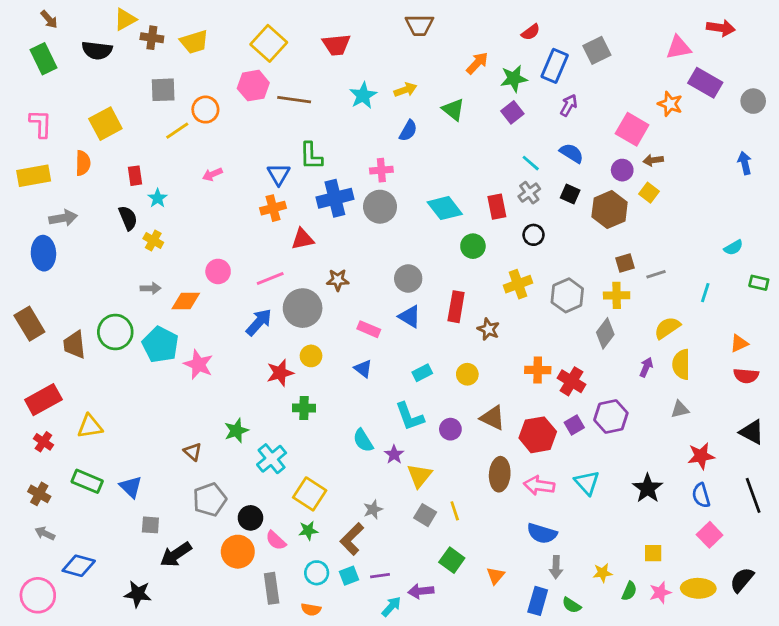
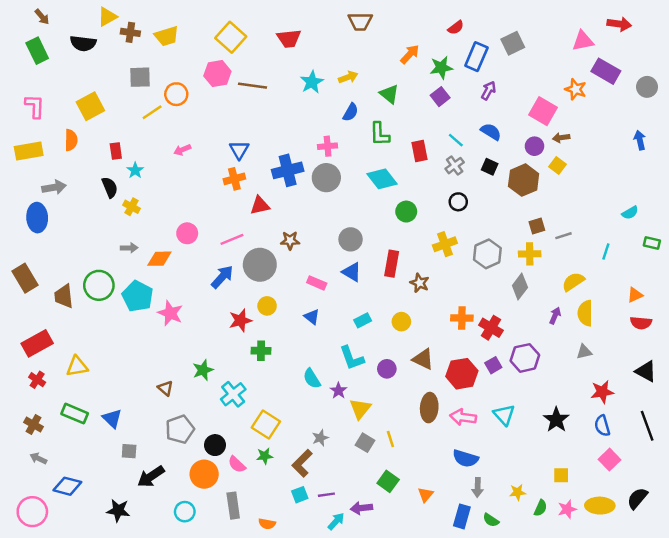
green L-shape: (311, 156) -> (380, 134), moved
red rectangle: (497, 207) -> (420, 151), moved
cyan circle: (317, 573) -> (185, 512), moved

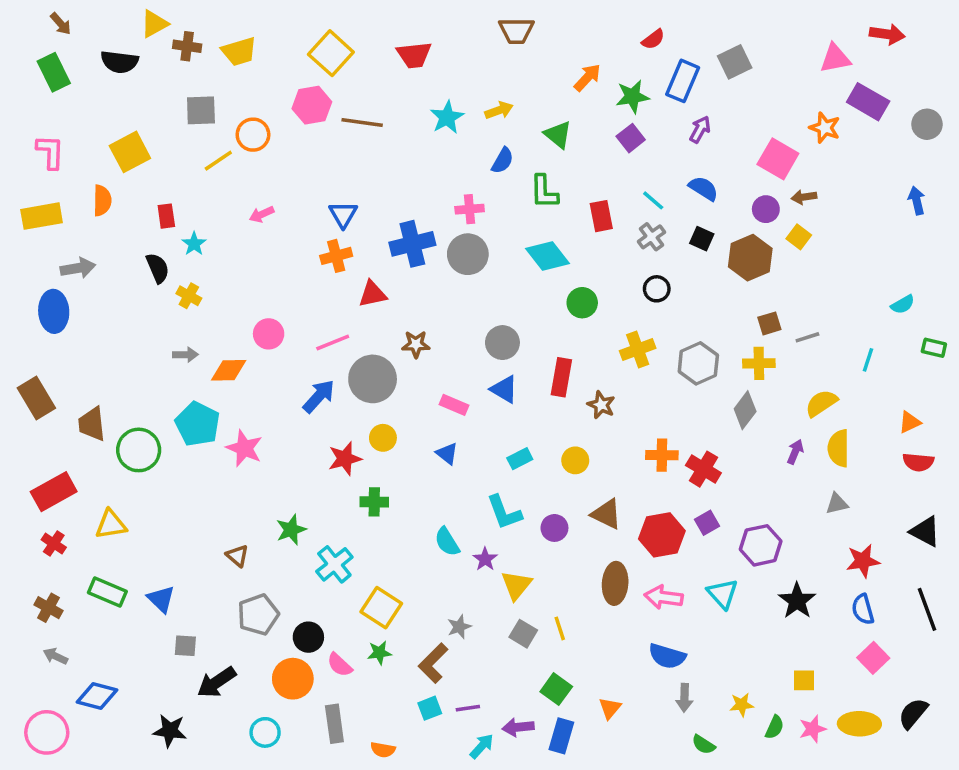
green circle: (99, 285) -> (139, 450), moved
purple hexagon: (525, 358) -> (761, 545), moved
blue rectangle: (462, 516) -> (561, 736), moved

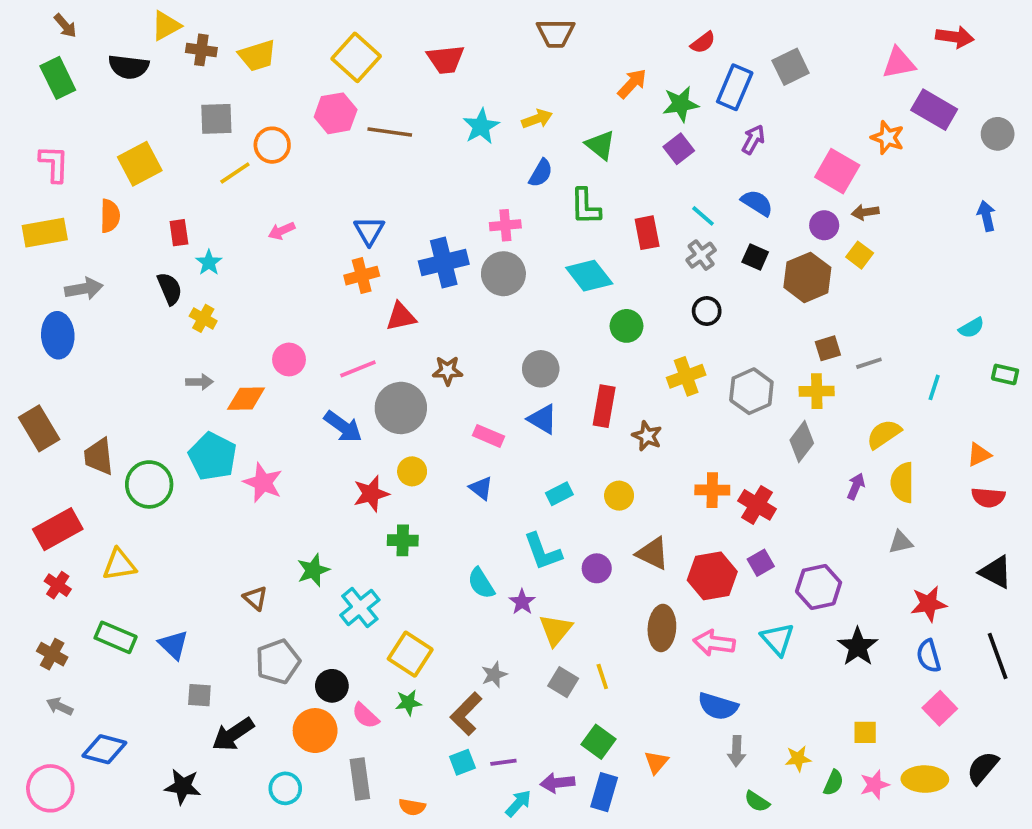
blue arrow: (319, 396) -> (343, 427), turned 84

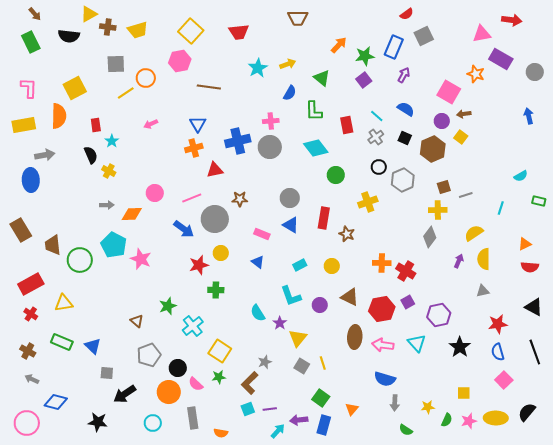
red semicircle: (703, 42) -> (407, 14), moved
brown line: (390, 132) -> (209, 87), moved
orange semicircle: (110, 216) -> (59, 116), size x1.4
gray hexagon: (751, 391) -> (403, 180), moved

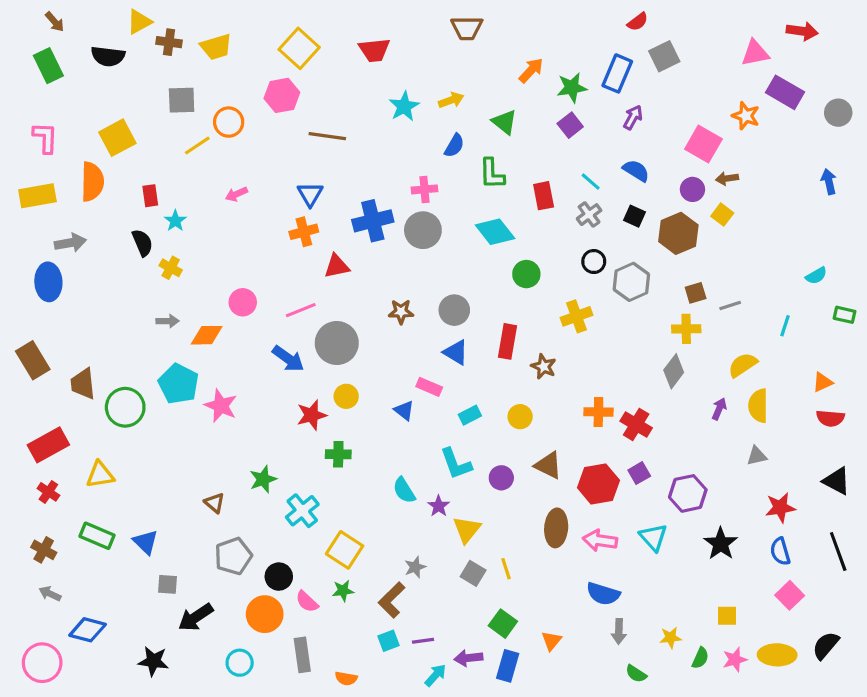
brown star: (240, 199) -> (401, 312), moved
pink rectangle: (262, 234) -> (429, 387), moved

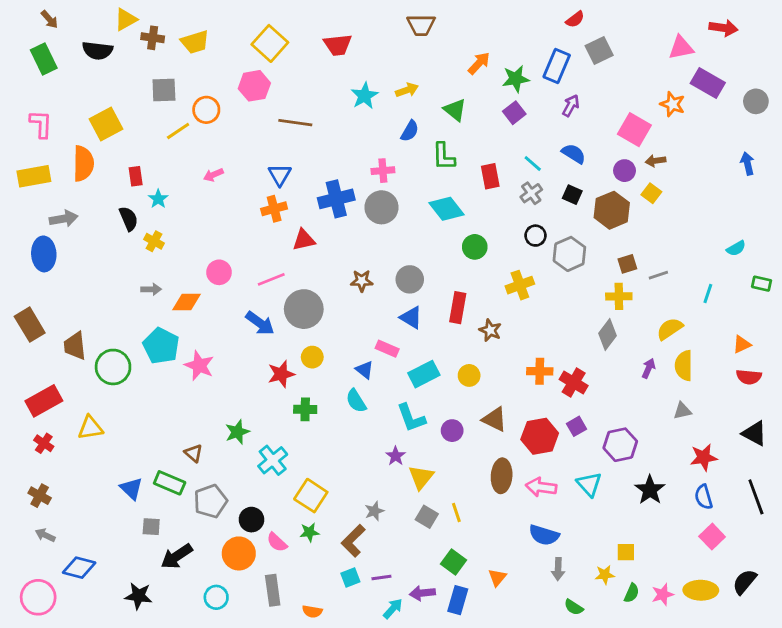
cyan rectangle: (470, 415) -> (424, 374), size x1.5
cyan semicircle: (404, 490) -> (356, 401), moved
green rectangle: (97, 536) -> (170, 483), moved
yellow square: (727, 616) -> (626, 552), moved

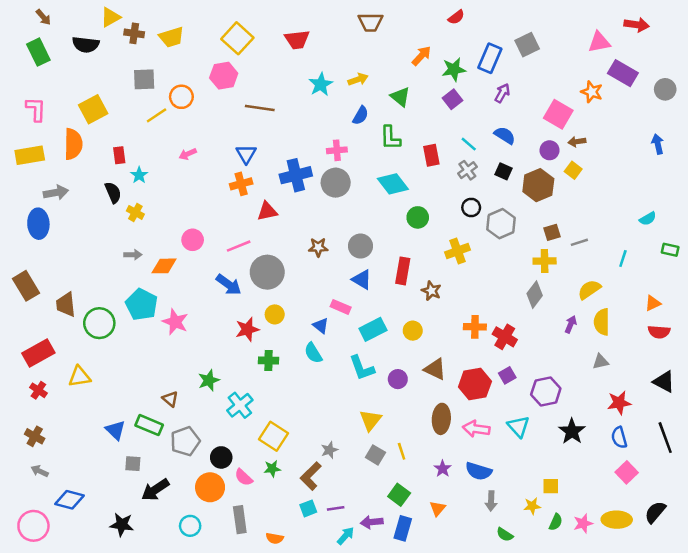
red semicircle: (575, 19) -> (456, 17), moved
purple star: (396, 456) -> (443, 469), moved

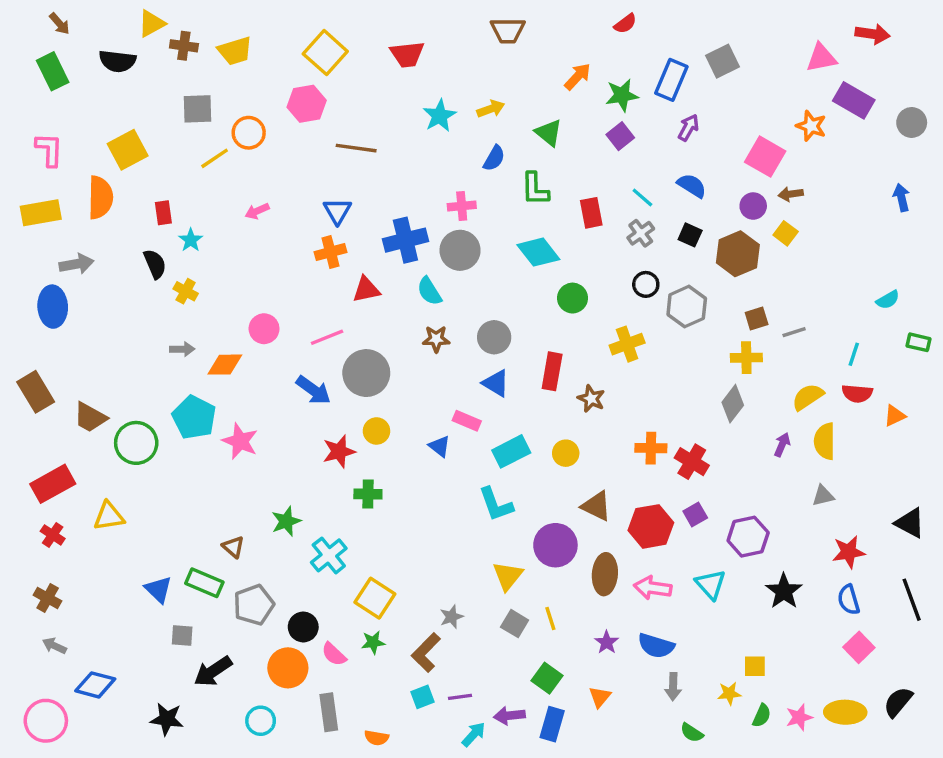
brown trapezoid: (66, 304) -> (90, 417), turned -55
red semicircle: (659, 332) -> (857, 393), moved
cyan semicircle: (313, 353) -> (429, 291), moved
purple circle: (398, 379) -> (555, 545), moved, size x1.6

